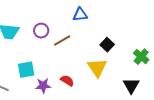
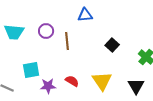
brown line: (62, 41) -> (67, 41), turned -66
yellow triangle: (97, 68) -> (102, 81), moved

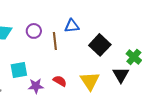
blue triangle: (85, 15) -> (72, 26), moved
black square: (112, 45) -> (100, 45), size x1.5
black triangle: (136, 86) -> (121, 75), moved

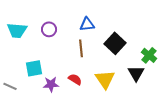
brown line: (55, 41) -> (81, 48), moved

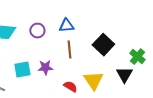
blue triangle: (87, 24) -> (66, 26), moved
red semicircle: (75, 79) -> (70, 87), moved
purple star: (51, 84) -> (45, 68), moved

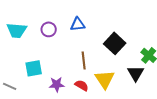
brown line: (69, 50) -> (84, 60), moved
purple star: (45, 68) -> (57, 84), moved

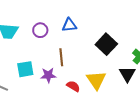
brown line: (84, 60) -> (61, 57), moved
purple star: (57, 84) -> (48, 75), moved

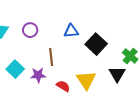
blue triangle: (69, 25) -> (71, 31), moved
cyan square: (25, 69) -> (15, 69), turned -36

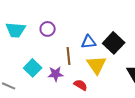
blue triangle: (71, 31) -> (89, 42), moved
yellow triangle: (86, 80) -> (97, 65), moved

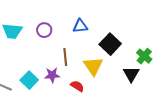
blue triangle: (89, 42) -> (80, 26), moved
cyan square: (33, 68) -> (29, 80), moved

